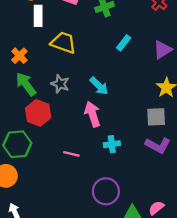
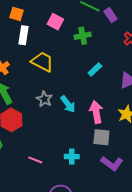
gray star: (60, 84) -> (44, 99), moved
pink arrow: (92, 114) -> (96, 112), moved
gray square: (156, 117) -> (101, 137), moved

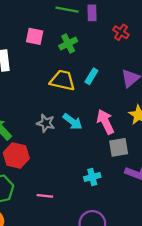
purple rectangle: (110, 15) -> (92, 13), turned 48
yellow trapezoid: (42, 62) -> (63, 80), moved
pink line: (35, 160) -> (45, 196), moved

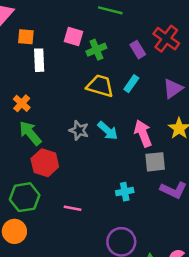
purple rectangle: (92, 13) -> (138, 50), moved, turned -35
red cross: (121, 32) -> (166, 39), size x1.5
green cross: (68, 43) -> (96, 50), moved

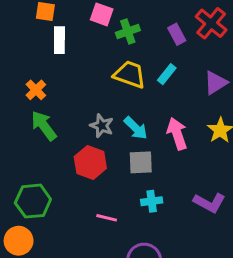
gray square: (155, 162) -> (141, 162), moved
red hexagon: (45, 163) -> (90, 163), moved
pink line: (73, 208) -> (107, 218), moved

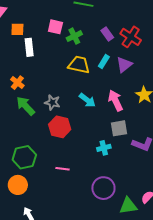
red cross: (211, 23) -> (131, 37), moved
purple triangle: (216, 83) -> (124, 65), moved
gray star: (102, 126) -> (52, 102), moved
gray square: (141, 162) -> (119, 128), moved
pink line: (107, 218) -> (63, 169), moved

